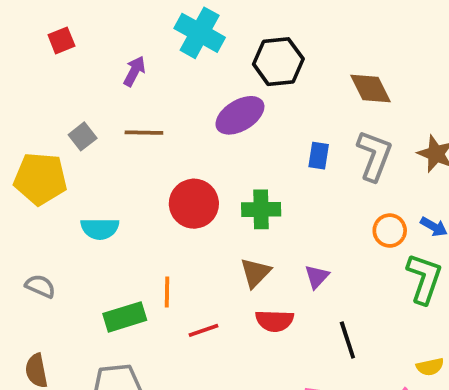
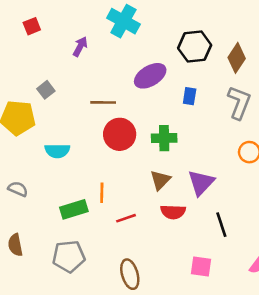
black hexagon: (278, 62) -> (195, 47), moved
brown diamond: (370, 88) -> (237, 58), turned 60
brown line: (144, 133) -> (103, 102), moved
blue rectangle: (319, 156) -> (190, 96), moved
purple triangle: (317, 277) -> (201, 183), size x1.6

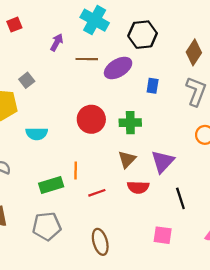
black hexagon: (195, 47) -> (143, 35), moved
brown line: (103, 102) -> (87, 59), moved

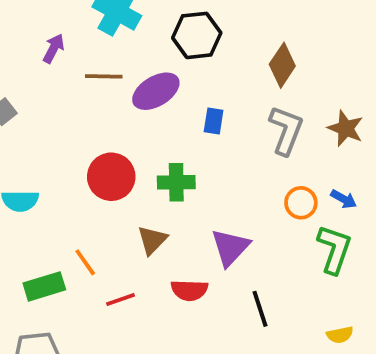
brown triangle: (127, 159) -> (152, 240), moved
orange line: (76, 171) -> (85, 262), turned -36

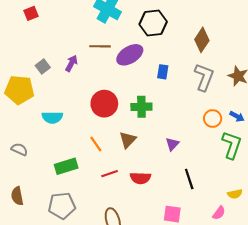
purple arrow: (54, 48) -> (71, 63), moved
purple triangle: (230, 247) -> (172, 144), size x0.6
orange line: (85, 262) -> (96, 144), moved
red semicircle: (189, 290) -> (140, 178), moved

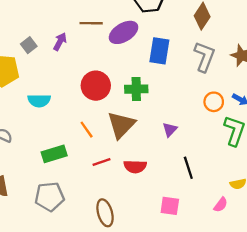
blue rectangle: (163, 72) -> (159, 51), size x1.6
brown triangle: (128, 140) -> (121, 125), size x1.5

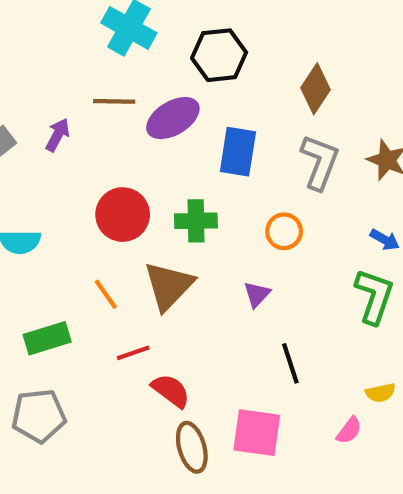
orange circle: (214, 102) -> (284, 231), moved
red semicircle: (135, 167) -> (171, 391), moved, turned -145
pink square: (170, 206) -> (257, 433), size x1.4
brown ellipse: (105, 213) -> (192, 447), moved

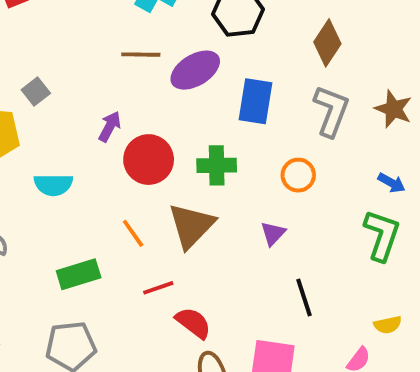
purple arrow: (58, 135) -> (110, 126), moved

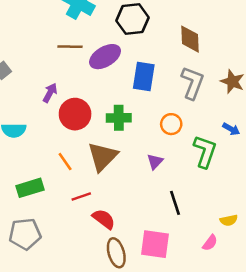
brown diamond: (327, 43) -> (190, 39), turned -36
green L-shape: (382, 235) -> (205, 152), moved

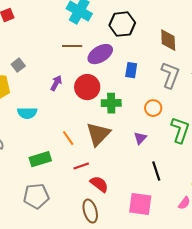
blue rectangle: (144, 77) -> (131, 70), size x0.7
red circle: (75, 114) -> (87, 87), moved
brown ellipse: (116, 253) -> (90, 211), moved

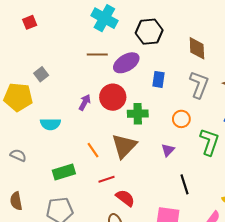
purple arrow: (56, 83) -> (85, 102), moved

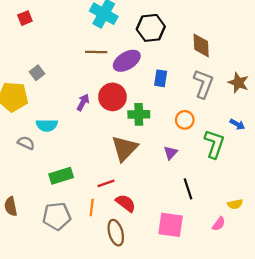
orange line: (93, 150) -> (92, 207), moved, turned 42
gray semicircle: (18, 155) -> (26, 143), moved

